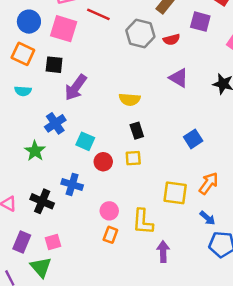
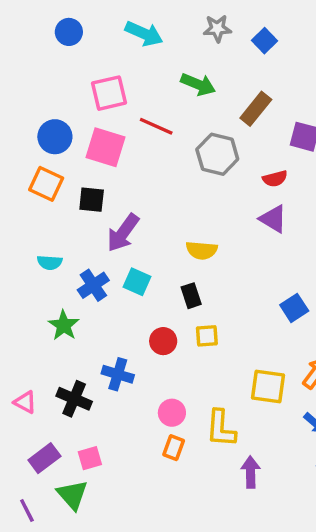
red semicircle: (172, 40) -> (275, 179), moved
cyan semicircle: (23, 91) -> (50, 262), moved
black rectangle: (137, 131) -> (191, 296), moved
cyan square: (85, 141) -> (137, 282), moved
purple rectangle: (22, 242) -> (44, 458), turned 30

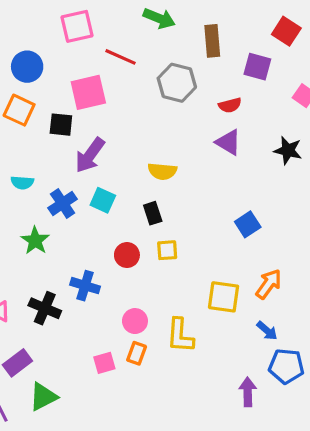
brown rectangle: (256, 109) -> (212, 41), turned -44
pink square: (106, 147) -> (88, 92), moved, turned -30
pink square: (90, 458) -> (104, 363), moved
purple arrow: (251, 472) -> (248, 392), moved
green triangle: (72, 495) -> (43, 397), turned 44

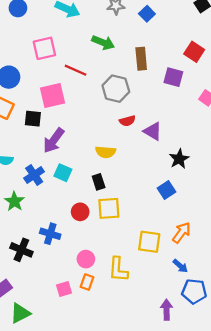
red semicircle: (230, 105) -> (127, 121), moved
black star: (288, 150) -> (179, 159), moved, turned 30
yellow square: (167, 250) -> (109, 208), size x1.5

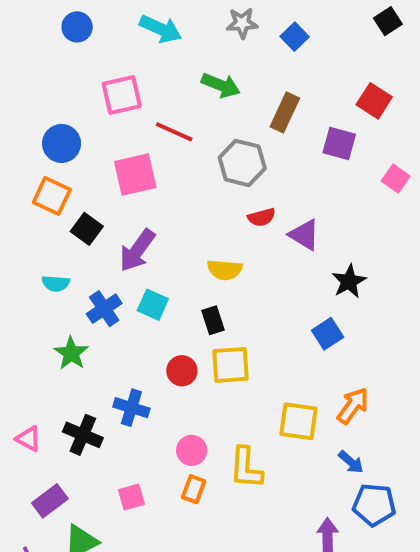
brown rectangle: (141, 59) -> (285, 112), turned 30
black square: (33, 119) -> (87, 229), moved, turned 30
pink square: (64, 289) -> (131, 497), moved

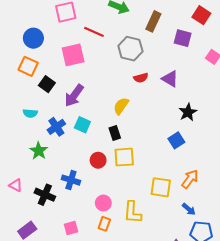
purple triangle: (304, 235) -> (170, 79), moved
yellow semicircle: (225, 270) -> (121, 106), turned 120
pink triangle: (28, 439) -> (16, 185), moved

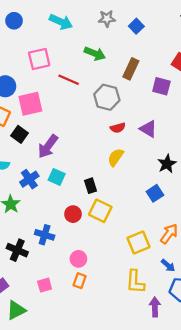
pink square: (73, 55) -> (30, 104), moved
yellow semicircle: (121, 106) -> (116, 157), moved
yellow square: (124, 157) -> (100, 211), turned 30
yellow square: (161, 187) -> (139, 242), turned -30
yellow L-shape: (133, 212) -> (135, 282), moved

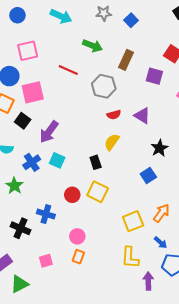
pink square: (39, 59) -> (28, 51), moved
black rectangle: (90, 186) -> (96, 162), moved

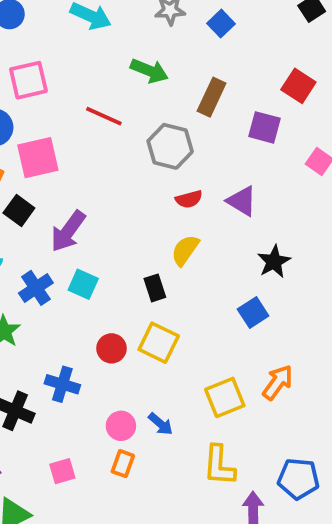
blue arrow: (160, 242) -> (161, 424), moved

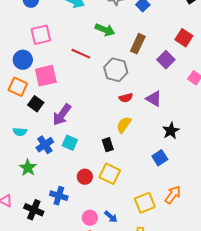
purple square: (264, 127) -> (166, 60), turned 30

